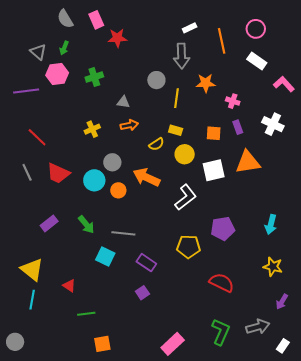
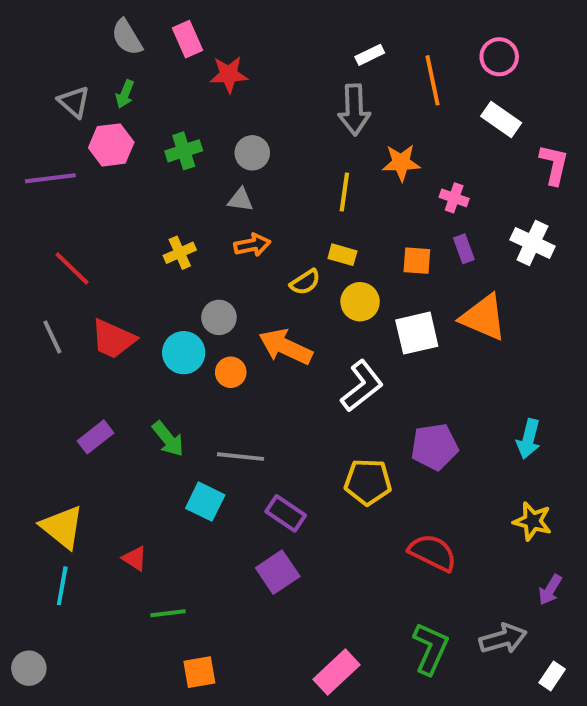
gray circle: (156, 80) -> (252, 153), moved
pink L-shape: (284, 84) -> (554, 165), turned 55
orange triangle: (248, 162) -> (483, 317), turned 32
purple square: (142, 293) -> (278, 572), size x1.5

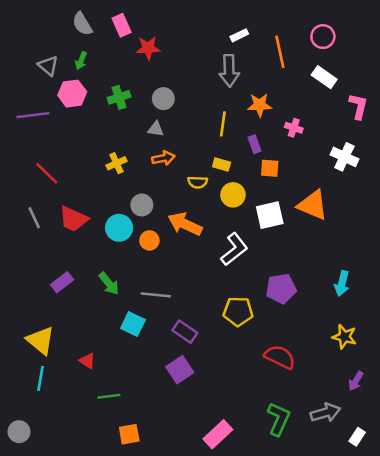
purple rectangle: (464, 249) -> (255, 144), moved
yellow semicircle: (305, 282) -> (198, 182), turned 36

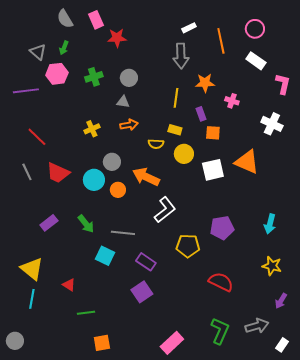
white L-shape: (234, 249) -> (165, 210), moved

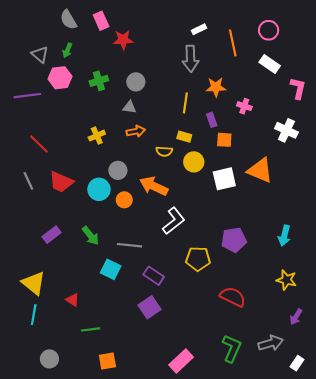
gray circle: (15, 341) -> (49, 359), moved

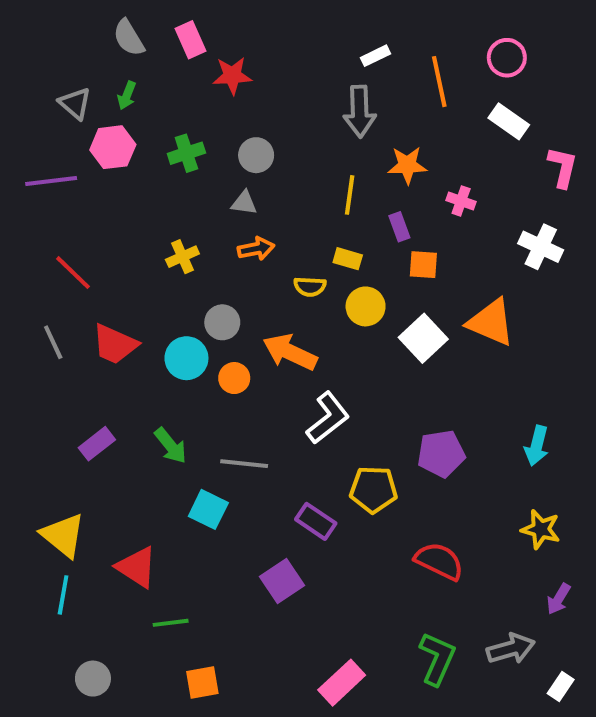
white square: (224, 179) -> (423, 338), turned -30
purple rectangle: (154, 276) -> (316, 521), moved
red triangle: (73, 300) -> (137, 567), size x1.6

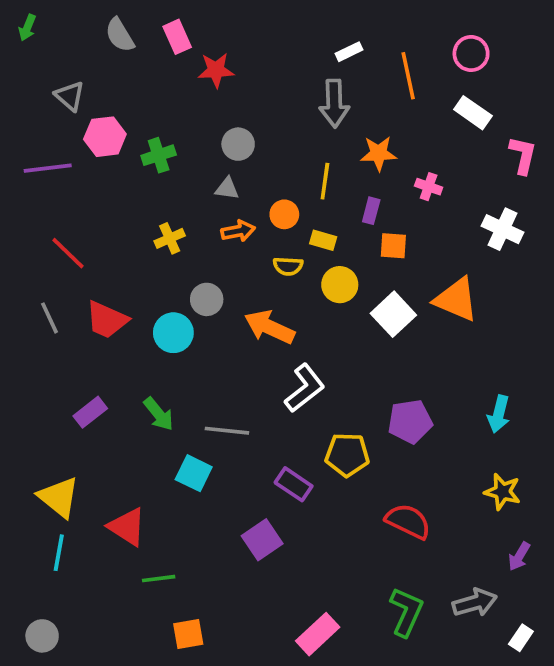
green arrow: (127, 95) -> (27, 28), moved
green cross: (186, 153) -> (159, 155), moved
purple rectangle: (399, 227) -> (371, 211), turned 35
orange circle: (234, 378) -> (284, 214), moved
gray circle: (93, 679) -> (42, 636), moved

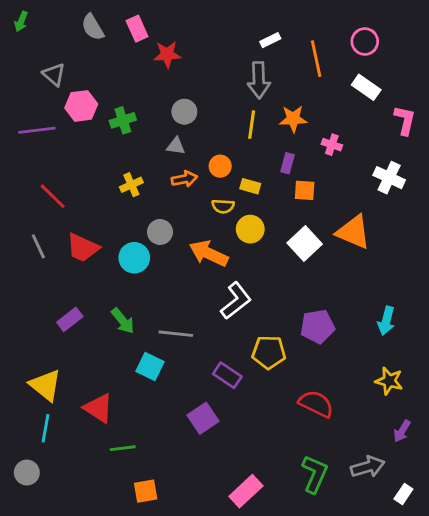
yellow line: (325, 181) -> (252, 125), moved
yellow circle: (340, 285) -> (250, 229), moved
gray circle: (42, 636) -> (27, 473), moved

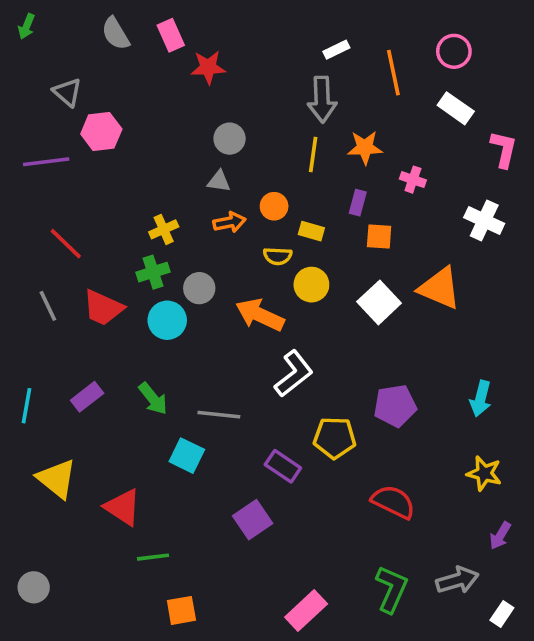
green cross: (123, 120) -> (153, 272), moved
cyan line: (45, 428) -> (27, 406), moved

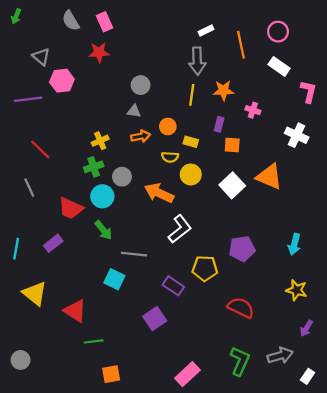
red star: (208, 67) -> (99, 52), moved
red trapezoid: (103, 308) -> (71, 208), moved
green arrow: (153, 399) -> (103, 230), moved

